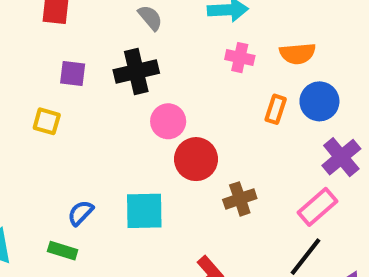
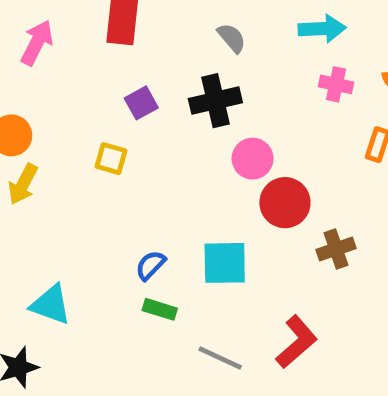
purple square: (73, 73) -> (141, 103), turned -36
green rectangle: (63, 251) -> (160, 309), moved

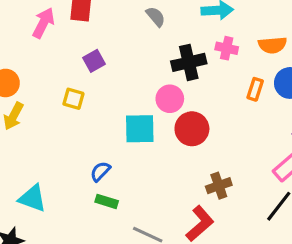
pink arrow: (37, 43) -> (43, 23), moved
black cross: (215, 101) -> (189, 62), moved
brown cross: (336, 249) -> (219, 186), moved
cyan square: (225, 263) -> (140, 129), moved

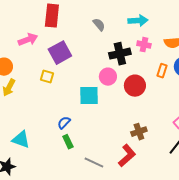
pink arrow: (43, 23) -> (28, 40), moved, turned 42
purple square: (94, 61) -> (60, 53), size x1.6
red circle: (192, 129) -> (135, 86), moved
green rectangle: (107, 201) -> (68, 142), turned 48

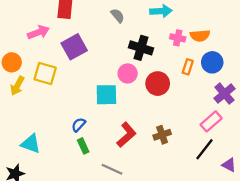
pink cross: (144, 45) -> (178, 38), moved
black cross: (120, 54) -> (141, 48), turned 30
yellow square: (47, 77) -> (45, 73), moved, size x1.5
red L-shape: (127, 156) -> (126, 135), moved

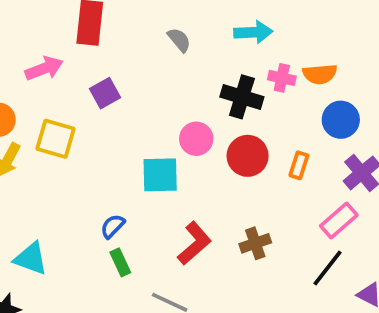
purple square: (74, 47) -> (105, 93), size x0.7
black cross: (141, 48) -> (242, 97), moved
orange rectangle: (188, 67) -> (299, 165), moved

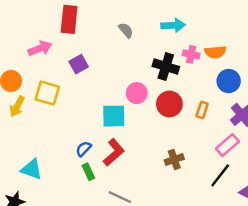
red L-shape: (194, 243) -> (114, 152), moved

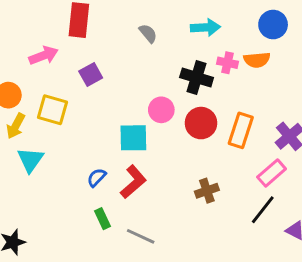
blue circle: (229, 81) -> (273, 25), moved
orange rectangle: (202, 110) -> (241, 130), size x1.6
cyan triangle: (32, 169) -> (30, 160), moved, turned 45
green rectangle: (88, 172) -> (102, 219), moved

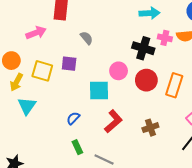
gray semicircle: (148, 33) -> (87, 38), moved
purple square: (91, 75) -> (69, 64), moved, turned 35
red L-shape: (133, 182) -> (113, 121), moved

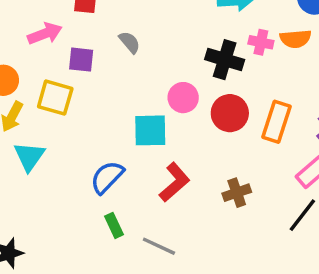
purple square: (69, 64) -> (81, 60), moved
blue semicircle: (73, 118) -> (107, 177), size x1.5

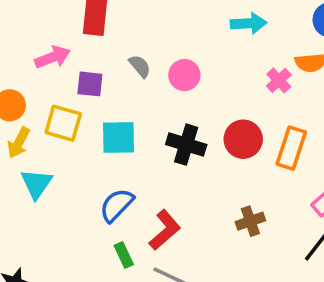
pink cross: (261, 42) -> (279, 80), moved, turned 35
black cross: (225, 60) -> (186, 145), moved
pink circle: (183, 98) -> (184, 75), moved
cyan square: (150, 130) -> (118, 137), moved
red L-shape: (174, 182) -> (165, 230), moved

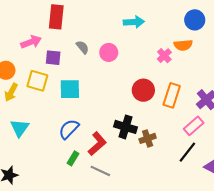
cyan arrow: (249, 23) -> (134, 22), moved
black cross: (186, 145) -> (125, 127), moved
cyan triangle: (36, 184) -> (20, 128), moved
green rectangle: (124, 255) -> (73, 158), turned 56

